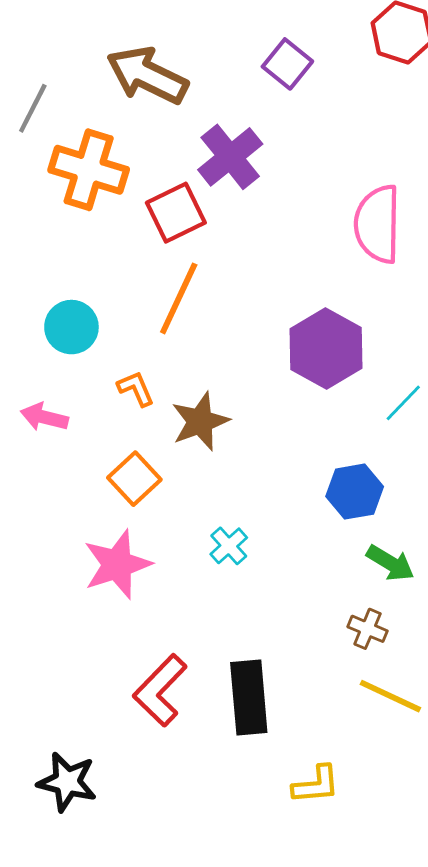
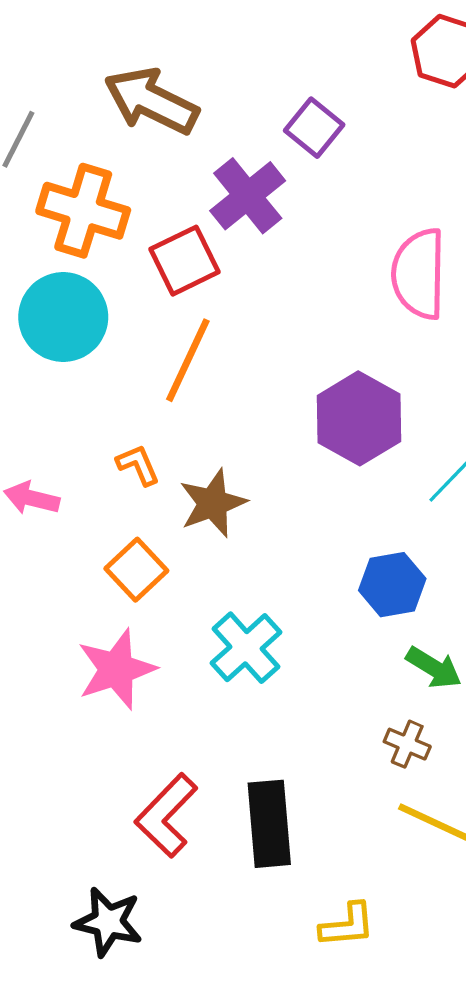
purple square: (287, 64) -> (314, 128), moved
cyan circle: (71, 327) -> (63, 317), moved, size x1.4
cyan cross: (229, 546) -> (246, 648), size x1.6
black star: (67, 782) -> (108, 922), moved

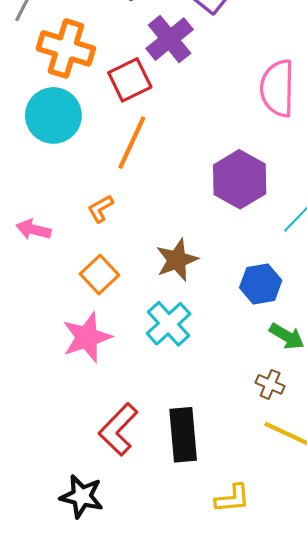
orange L-shape: (138, 465) -> (101, 209), turned -96
brown star: (213, 503) -> (177, 260), moved

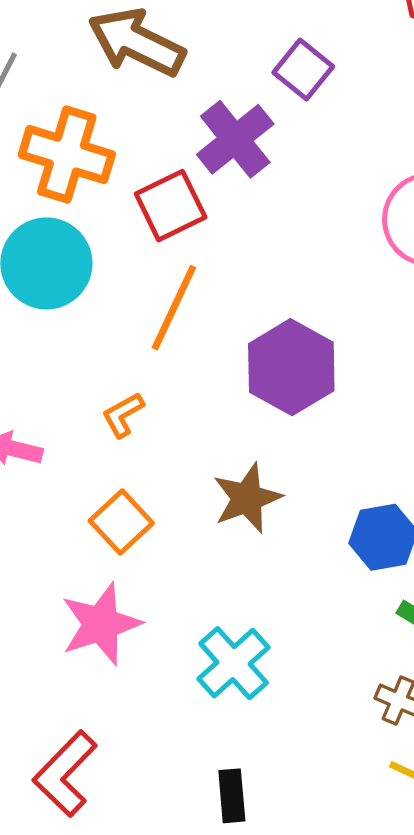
purple hexagon: (240, 179) -> (291, 367), moved
cyan cross: (169, 324) -> (234, 663), moved
red L-shape: (118, 429) -> (65, 774), moved
black rectangle: (183, 435) -> (232, 796), moved, size x0.6

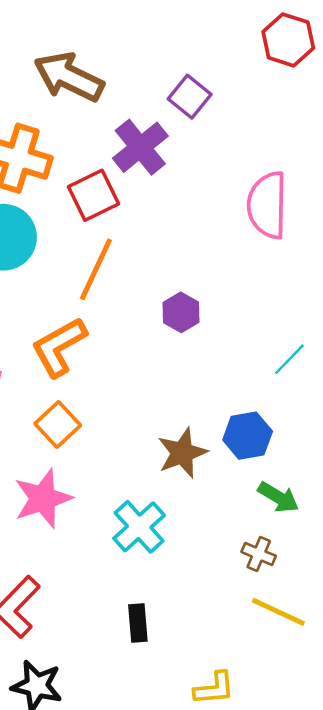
purple hexagon: (291, 367) -> (181, 312), size x0.6
orange L-shape: (123, 415) -> (59, 347), size x1.8
brown star: (247, 498) -> (182, 453), moved

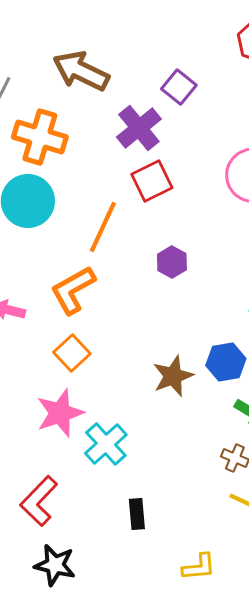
red square: (93, 195) -> (152, 181), moved
cyan cross: (139, 527) -> (106, 444), moved

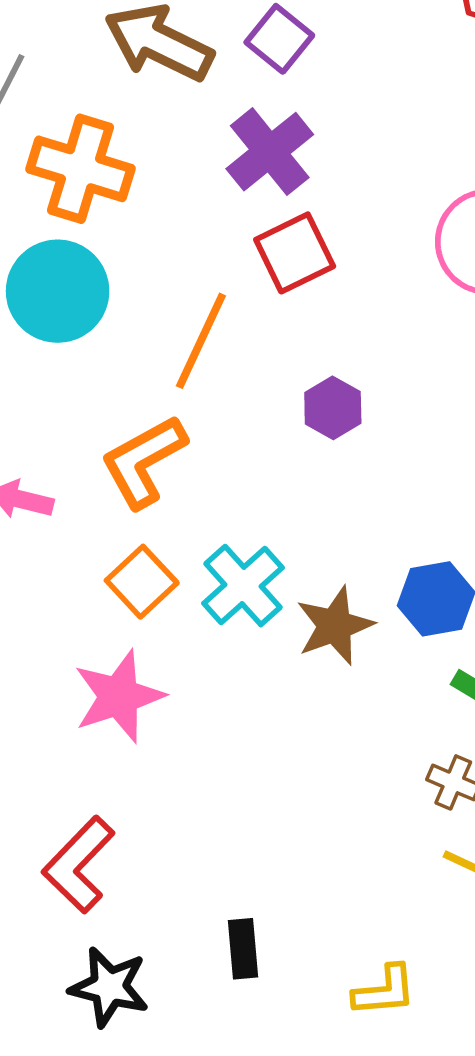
purple square: (179, 87) -> (279, 39), moved
cyan cross: (106, 444) -> (243, 586), moved
black rectangle: (137, 514) -> (243, 949), moved

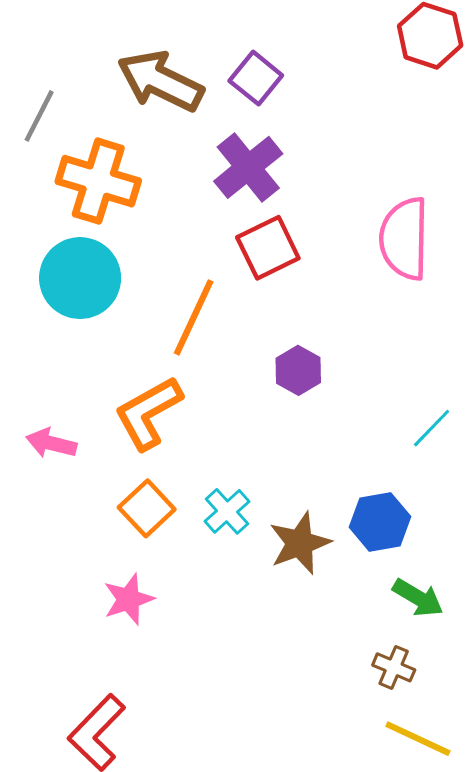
cyan cross: (243, 586) -> (227, 511), size x0.7
pink star: (119, 696) -> (129, 599), size x0.7

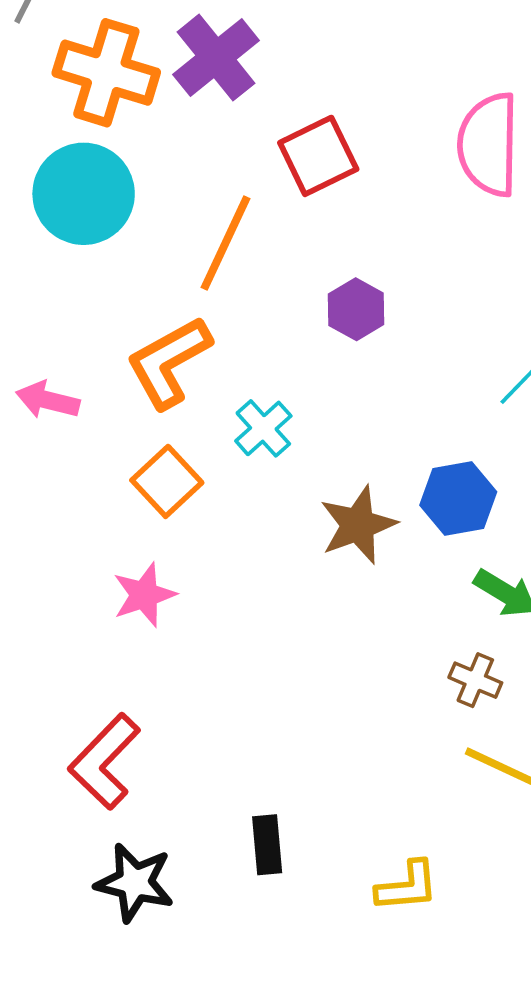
purple cross: (248, 167) -> (216, 58), moved
cyan cross: (227, 511) -> (263, 428), moved

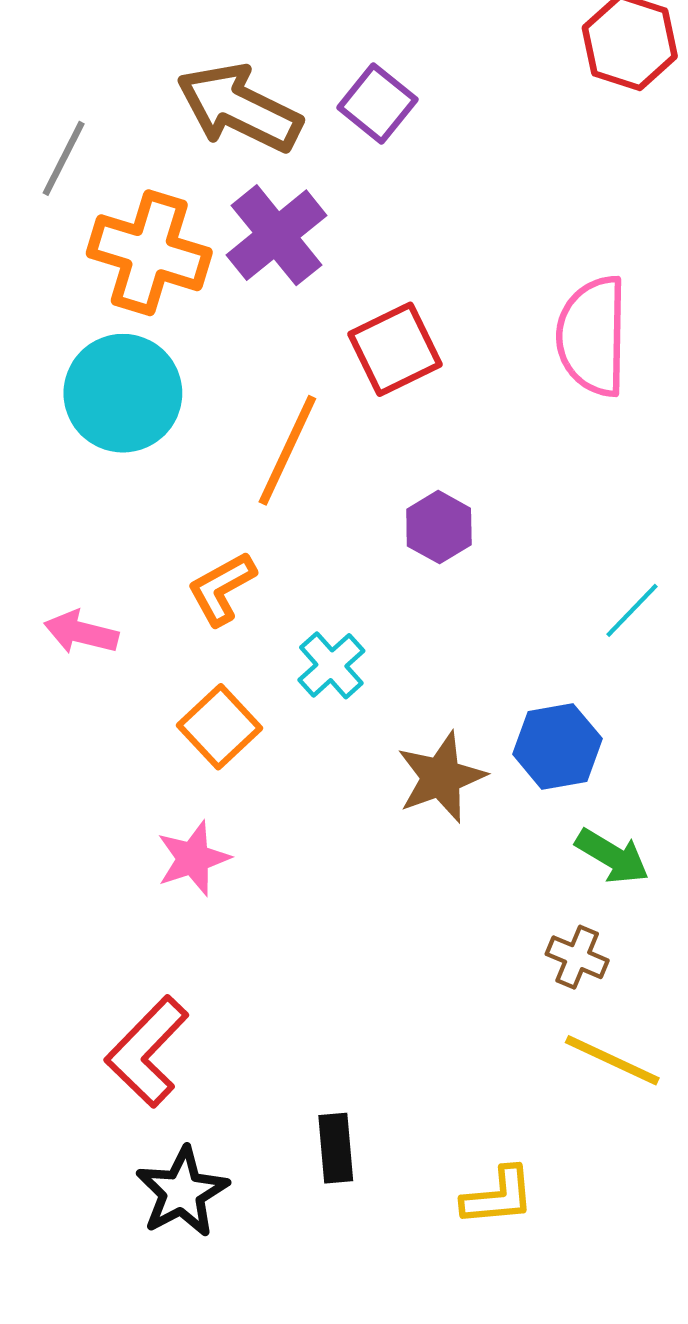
orange L-shape: (169, 362) -> (222, 588), size x0.7
black star: (135, 883) -> (182, 1192), turned 30

